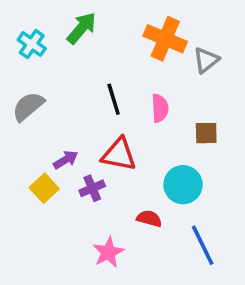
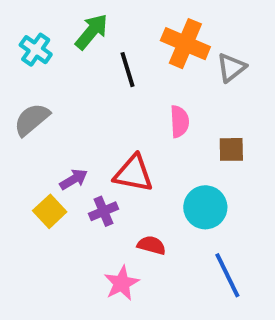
black line: (114, 99) -> (128, 70), moved
red semicircle: (149, 218) -> (151, 245), moved

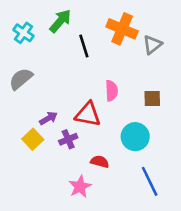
pink semicircle: (179, 121) -> (112, 91), moved

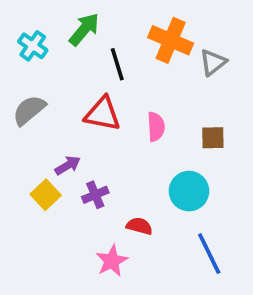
red triangle: (88, 114) -> (103, 114), moved

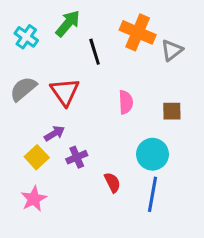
red triangle: (103, 114) -> (65, 92), moved, turned 44
red semicircle: (139, 226) -> (112, 182), turned 48
blue line: (209, 254) -> (153, 194), moved, turned 36
pink star: (112, 261) -> (34, 199), moved

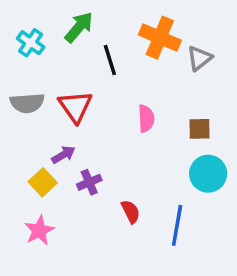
gray semicircle: (23, 89) -> (27, 103), turned -144
cyan circle: (153, 154) -> (208, 174), moved

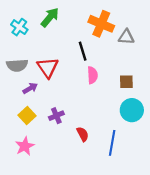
gray triangle: (199, 58) -> (126, 37), turned 42
black line: (110, 60) -> (83, 51), moved
purple arrow: (63, 155) -> (30, 88), moved

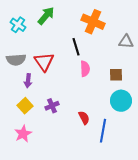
gray triangle: (126, 37) -> (126, 42), moved
purple arrow: (30, 88) -> (28, 81), turned 128
red semicircle: (83, 134) -> (84, 118), moved

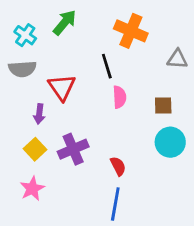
gray semicircle: (16, 60) -> (22, 69), moved
purple cross: (52, 106) -> (73, 149), size x1.5
blue line: (103, 131) -> (115, 204), moved

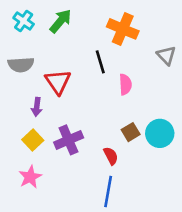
cyan cross: (25, 35) -> (24, 21), moved
gray triangle: (177, 59) -> (166, 55), turned 42
pink semicircle: (120, 97) -> (125, 84), moved
brown square: (163, 106) -> (131, 132), moved, turned -30

